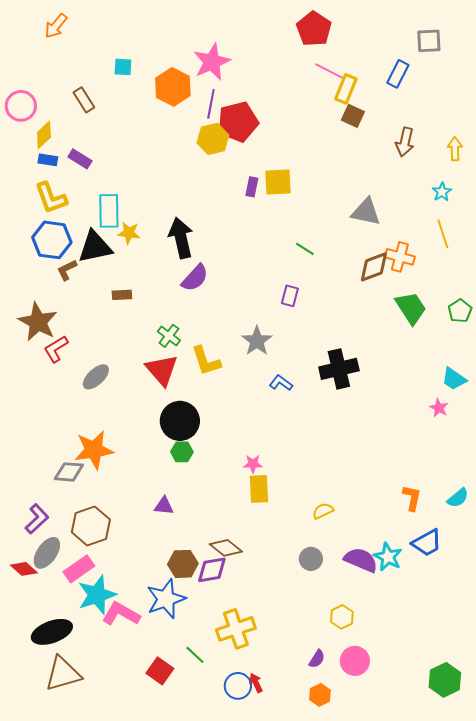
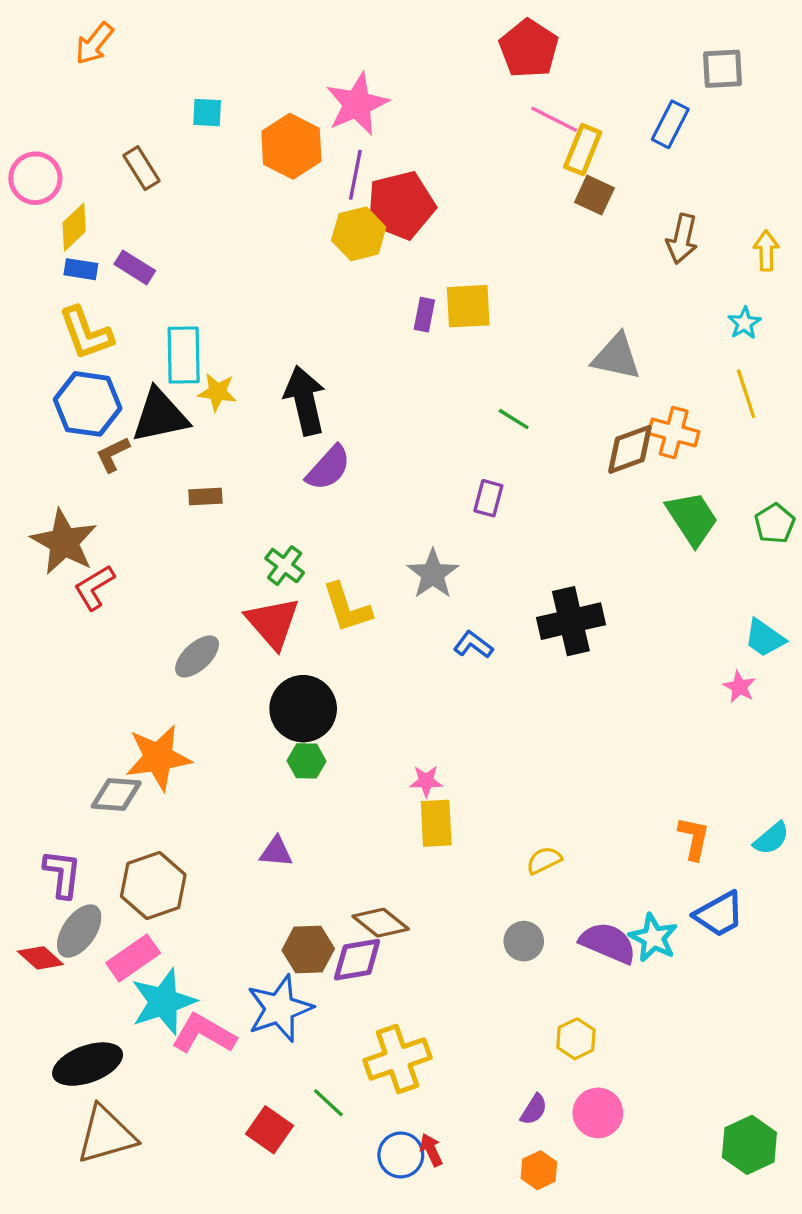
gray ellipse: (96, 377) -> (197, 656), moved
purple L-shape: (37, 519) -> (62, 874), turned -40

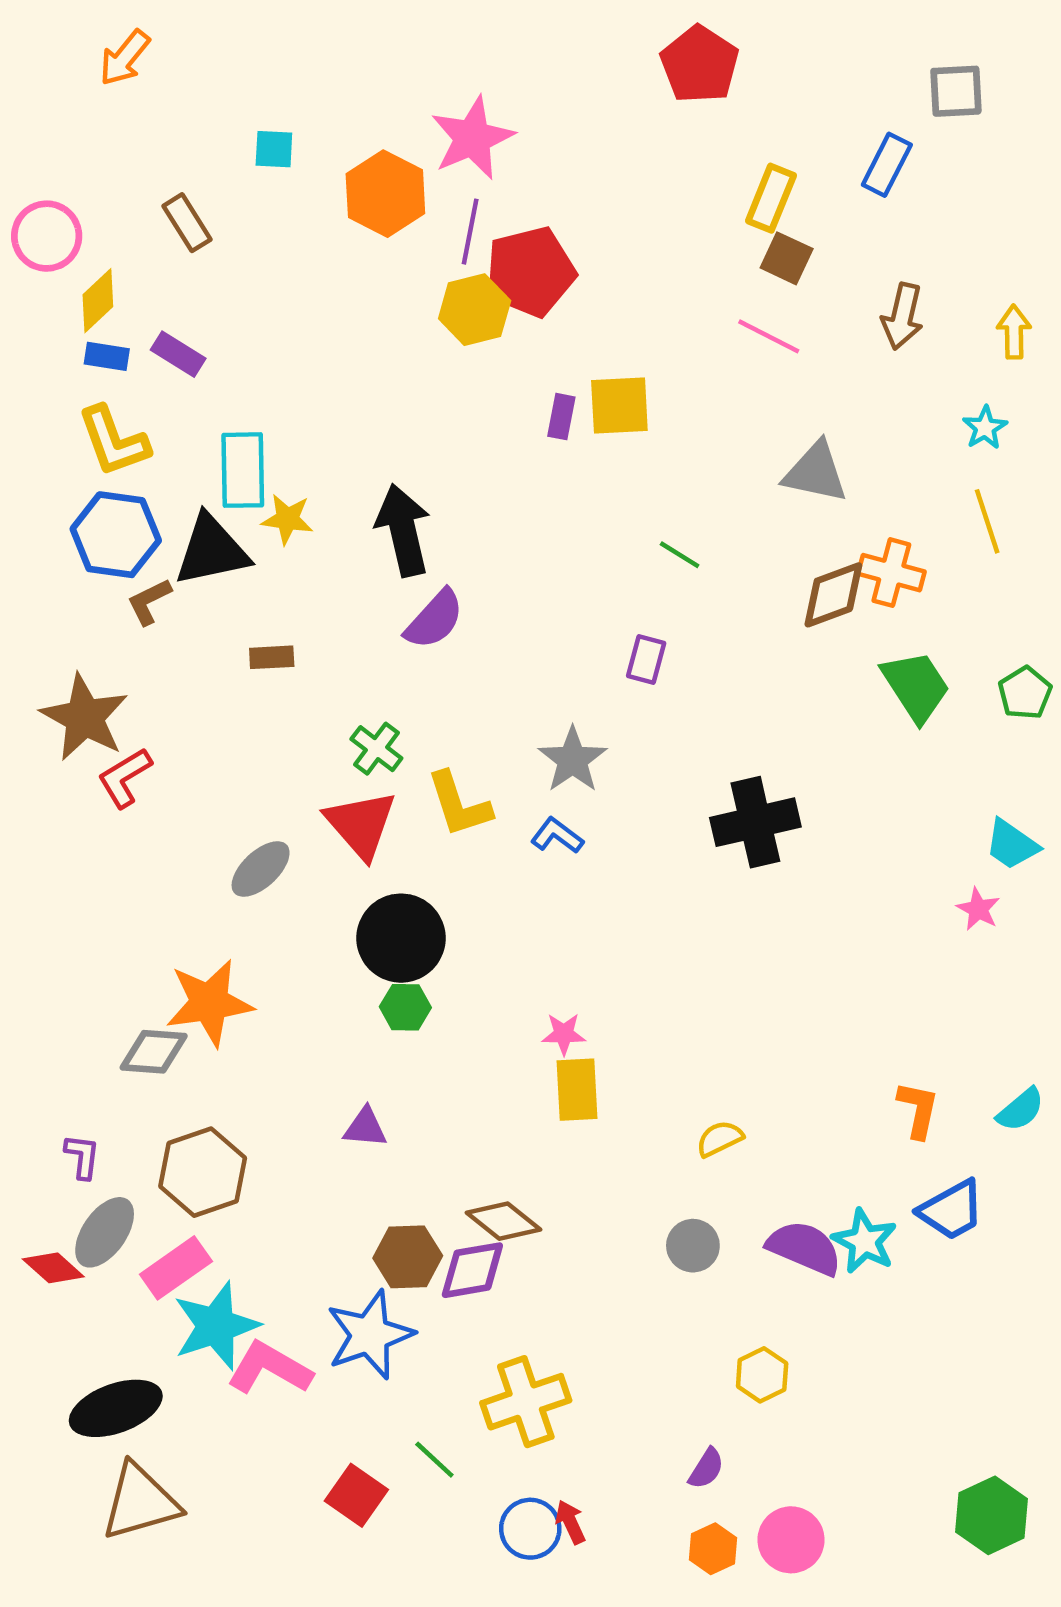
pink line: (554, 119) -> (769, 336), moved
blue L-shape: (473, 645) -> (557, 836), moved
purple L-shape: (62, 874) -> (82, 1157), size x0.7
pink circle: (598, 1113) -> (791, 1540), moved

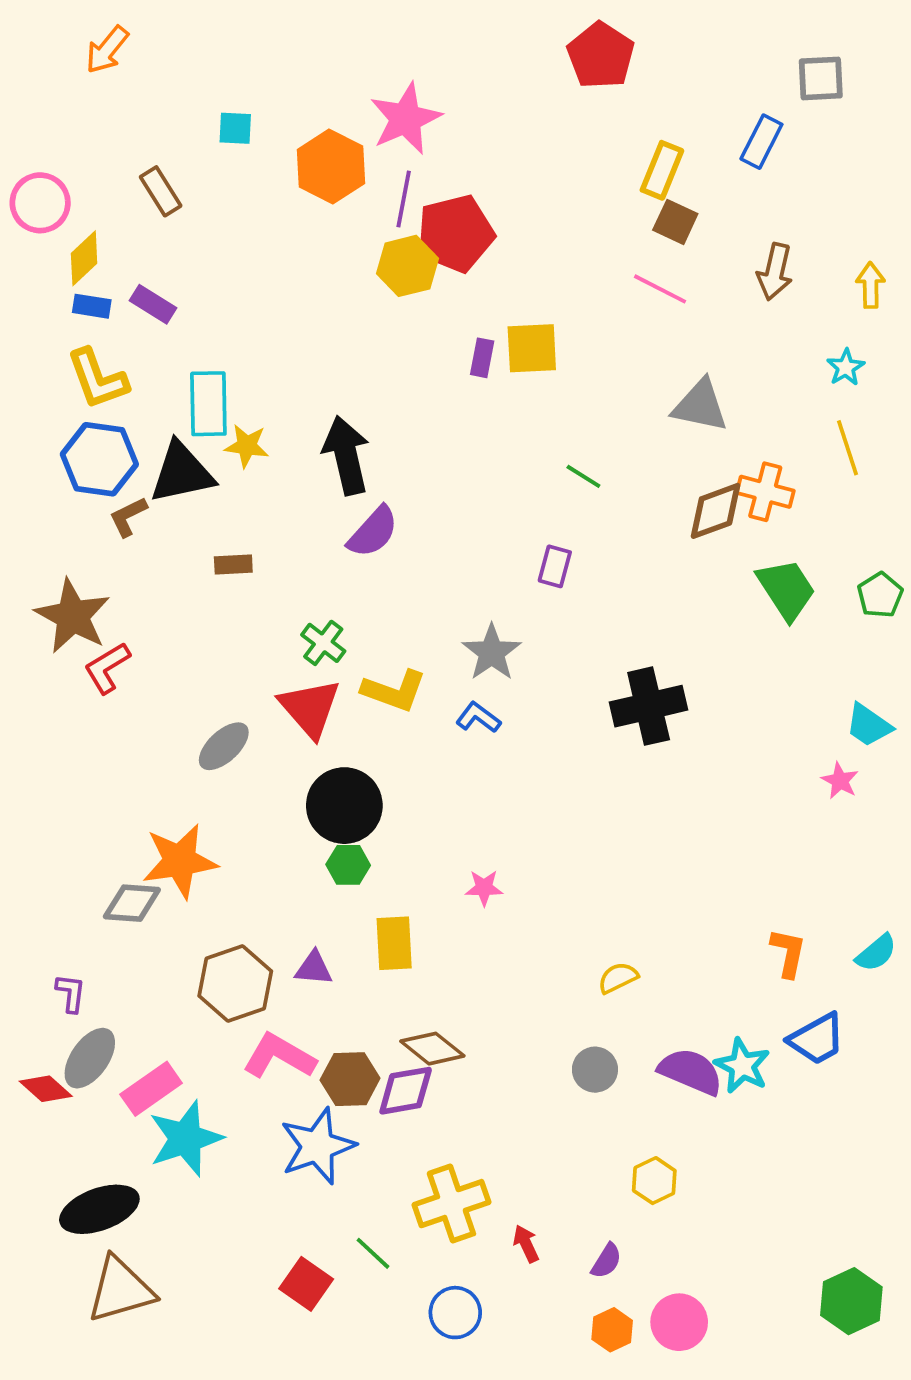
yellow L-shape: (459, 804) -> (394, 691), turned -52
yellow rectangle: (577, 1090) -> (394, 943), moved
brown hexagon: (203, 1172) -> (235, 983), moved
pink L-shape: (269, 1368) -> (279, 1056), moved
red arrow: (570, 1522) -> (526, 1244), moved

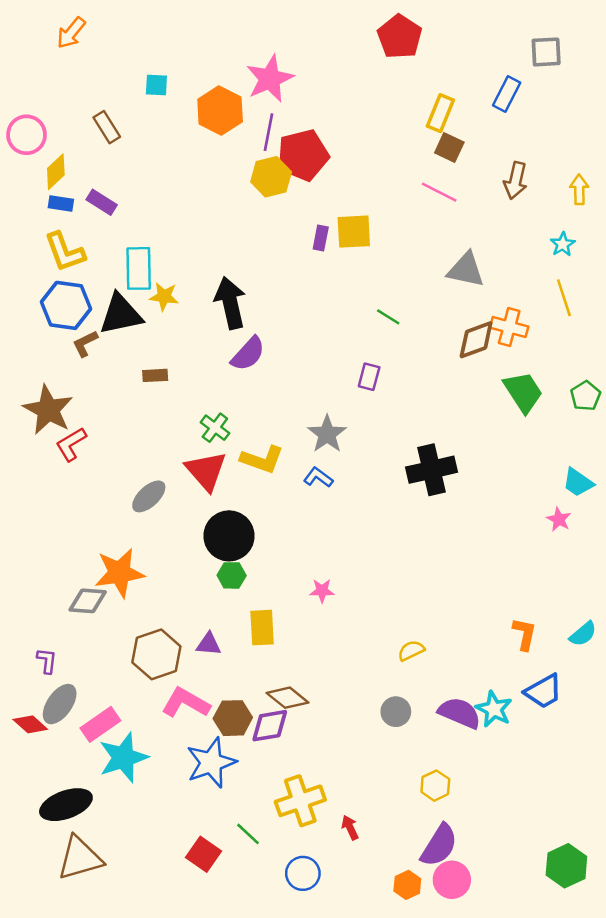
purple semicircle: (606, 1261) -> (439, 845), moved, size x1.8

